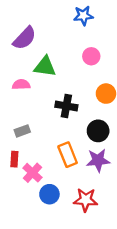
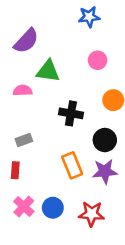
pink cross: (32, 173) -> (24, 206), moved

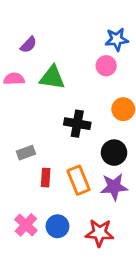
blue star: (89, 17) -> (117, 39), moved
purple semicircle: (26, 41) -> (29, 45), size x0.6
pink semicircle: (23, 90) -> (14, 79), moved
red rectangle: (15, 170) -> (46, 178), moved

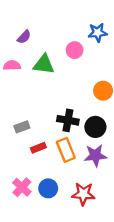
pink circle: (106, 66) -> (75, 50), moved
black cross: (77, 124) -> (68, 120), moved
red rectangle: (46, 178) -> (38, 148), turned 64

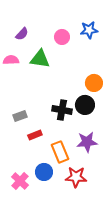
pink circle: (75, 50) -> (62, 37), moved
black circle: (95, 127) -> (85, 105), moved
orange rectangle: (66, 150) -> (60, 152), moved
pink cross: (22, 187) -> (20, 181), moved

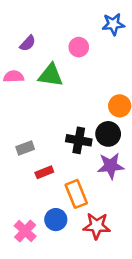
blue star: (89, 30) -> (113, 24), moved
purple star: (87, 142) -> (111, 166), moved

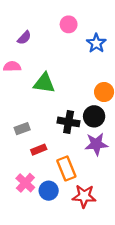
blue star: (113, 24) -> (96, 43), moved, turned -30
pink circle: (79, 47) -> (69, 24), moved
green triangle: (51, 75) -> (44, 83), moved
pink cross: (25, 231) -> (25, 183), moved

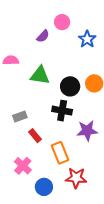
purple semicircle: (24, 38) -> (43, 36), moved
black circle: (94, 116) -> (70, 86), moved
red rectangle: (39, 150) -> (35, 136), turned 72
blue circle: (49, 191) -> (44, 187), moved

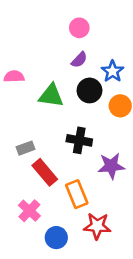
purple semicircle: (43, 36) -> (79, 60), moved
blue star: (87, 39) -> (113, 71), moved
black circle: (70, 86) -> (90, 90), moved
red rectangle: (35, 136) -> (45, 172), size x1.5

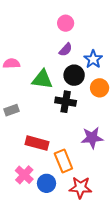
black cross: (79, 140) -> (66, 102), moved
gray rectangle: (26, 148) -> (12, 110), moved
red rectangle: (45, 172) -> (37, 143), turned -35
blue circle: (56, 238) -> (47, 183), moved

